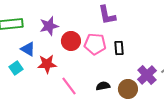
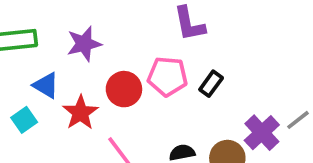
red circle: (71, 41) -> (124, 89), moved
black rectangle: (119, 48) -> (211, 84), turned 40
red star: (47, 64) -> (80, 113), turned -30

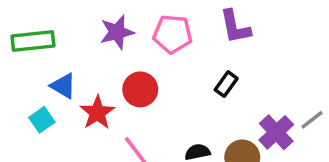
purple L-shape: (189, 24) -> (235, 27), moved
purple star: (84, 44) -> (117, 32), moved
pink pentagon: (167, 76) -> (172, 34), moved

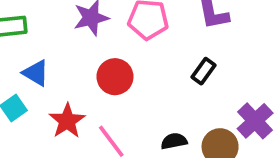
red star: (97, 113) -> (67, 121), moved

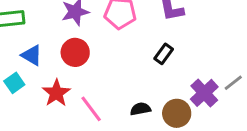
red circle: (115, 77) -> (75, 52), moved

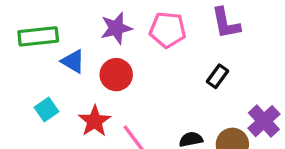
blue triangle: (32, 55) -> (73, 61), moved

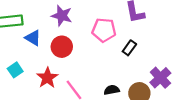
purple star: (116, 28) -> (62, 16), turned 30
pink pentagon: (168, 30) -> (104, 30), moved

